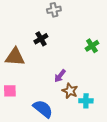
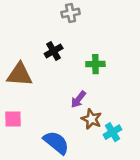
green cross: (92, 46) -> (95, 64), moved, turned 32
cyan cross: (86, 101) -> (112, 132), turned -32

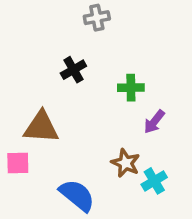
brown triangle: (20, 75) -> (41, 127), moved
purple arrow: (78, 99) -> (154, 122), moved

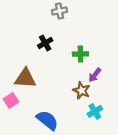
pink square: (18, 163) -> (11, 100), turned -32
brown star: (126, 163) -> (82, 90), moved

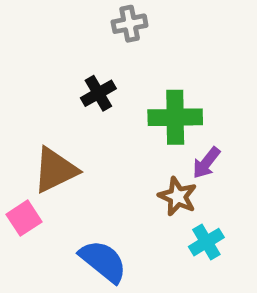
green cross: (80, 54) -> (175, 117), size x1.5
brown triangle: (25, 78) -> (55, 170), turned -30

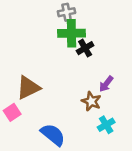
black cross: (98, 93) -> (85, 48), moved
green cross: (175, 117) -> (71, 33), moved

